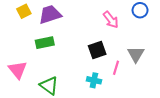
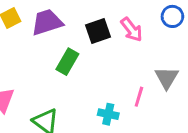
green rectangle: (45, 43) -> (67, 62), moved, turned -48
black square: (97, 50) -> (98, 31), moved

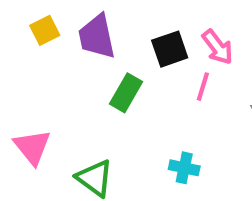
purple trapezoid: (47, 22) -> (97, 37), turned -84
pink line: (139, 97) -> (203, 87), moved

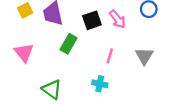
pink line: (203, 87) -> (110, 56), moved
pink triangle: (32, 147) -> (24, 53), moved

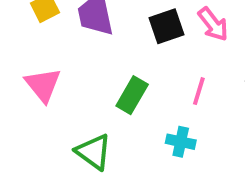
green rectangle: (69, 44) -> (132, 95), moved

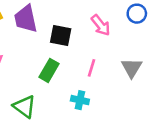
black square: (166, 26) -> (61, 36), moved, turned 30

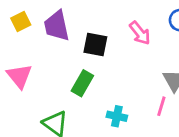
pink line: (92, 68) -> (161, 106), moved

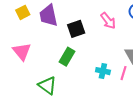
black square: (95, 44) -> (76, 29), turned -30
cyan cross: (117, 116) -> (103, 71), moved

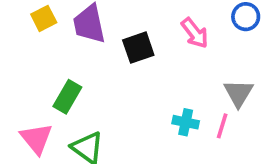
pink triangle: (22, 51) -> (36, 139), moved
green rectangle: (67, 57) -> (67, 97), moved

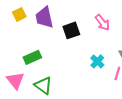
green rectangle: (67, 97) -> (32, 57), turned 36
cyan cross: (186, 122) -> (97, 61), moved, turned 32

